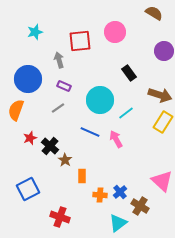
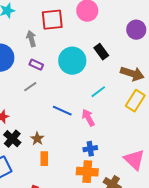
cyan circle: (100, 100) -> (72, 61), moved
black cross: (50, 146) -> (12, 139), moved
orange rectangle: (82, 176) -> (44, 159), moved
blue cross: (120, 192) -> (90, 149), moved, turned 32
orange cross: (100, 195) -> (87, 172), moved, size x1.5

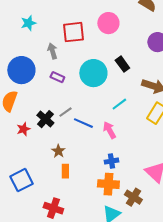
gray line: (30, 87) -> (65, 112), moved
black cross: (12, 139) -> (45, 119), moved

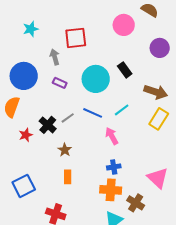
pink circle: (108, 23) -> (124, 25), moved
blue line: (83, 123) -> (93, 113), moved
brown star: (58, 151) -> (65, 150), moved

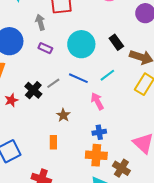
black rectangle: (125, 70) -> (116, 42), moved
brown star: (65, 150) -> (63, 115), moved

